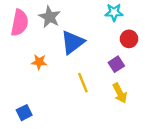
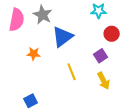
blue square: (24, 113) -> (31, 101), moved

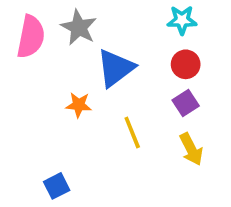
red circle: (112, 34) -> (186, 64), moved
orange star: (34, 54) -> (79, 105), moved

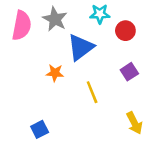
cyan star: (182, 20) -> (100, 14), moved
red circle: (186, 64) -> (125, 31), moved
yellow arrow: (191, 149) -> (134, 123), moved

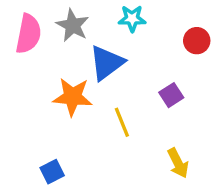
red circle: (125, 31) -> (197, 41), moved
orange star: (55, 73) -> (73, 97), size x1.6

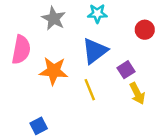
pink semicircle: (28, 34) -> (21, 50), moved
blue triangle: (107, 63) -> (95, 51), moved
yellow arrow: (178, 163) -> (137, 93), moved

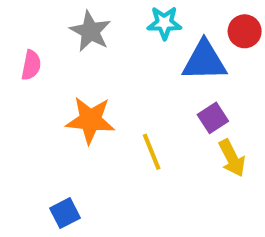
red circle: (145, 30) -> (245, 31), moved
pink semicircle: (21, 50) -> (31, 65), moved, size x0.6
blue triangle: (95, 51) -> (204, 61), moved, turned 36

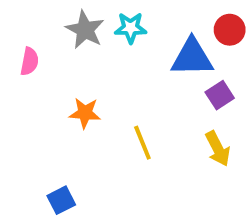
cyan star: (164, 23) -> (131, 28), moved
purple square: (213, 118) -> (220, 95), moved
orange star: (90, 120) -> (85, 113), size x0.7

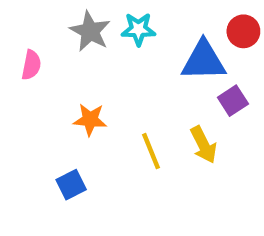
yellow arrow: (218, 149) -> (204, 145), moved
blue square: (61, 200) -> (71, 185), moved

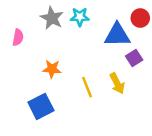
blue square: (71, 185) -> (41, 106), size x1.5

